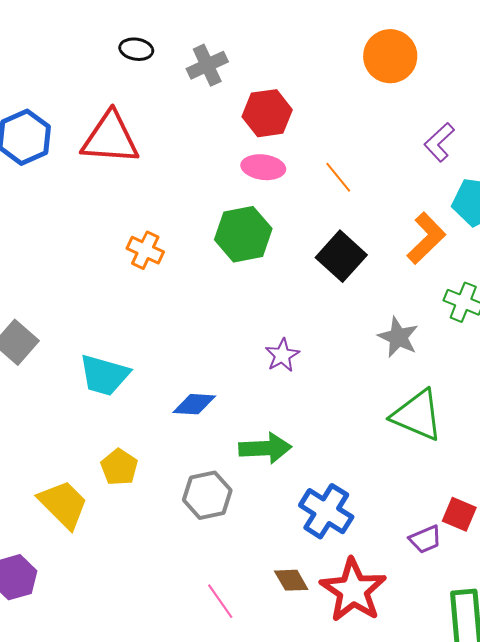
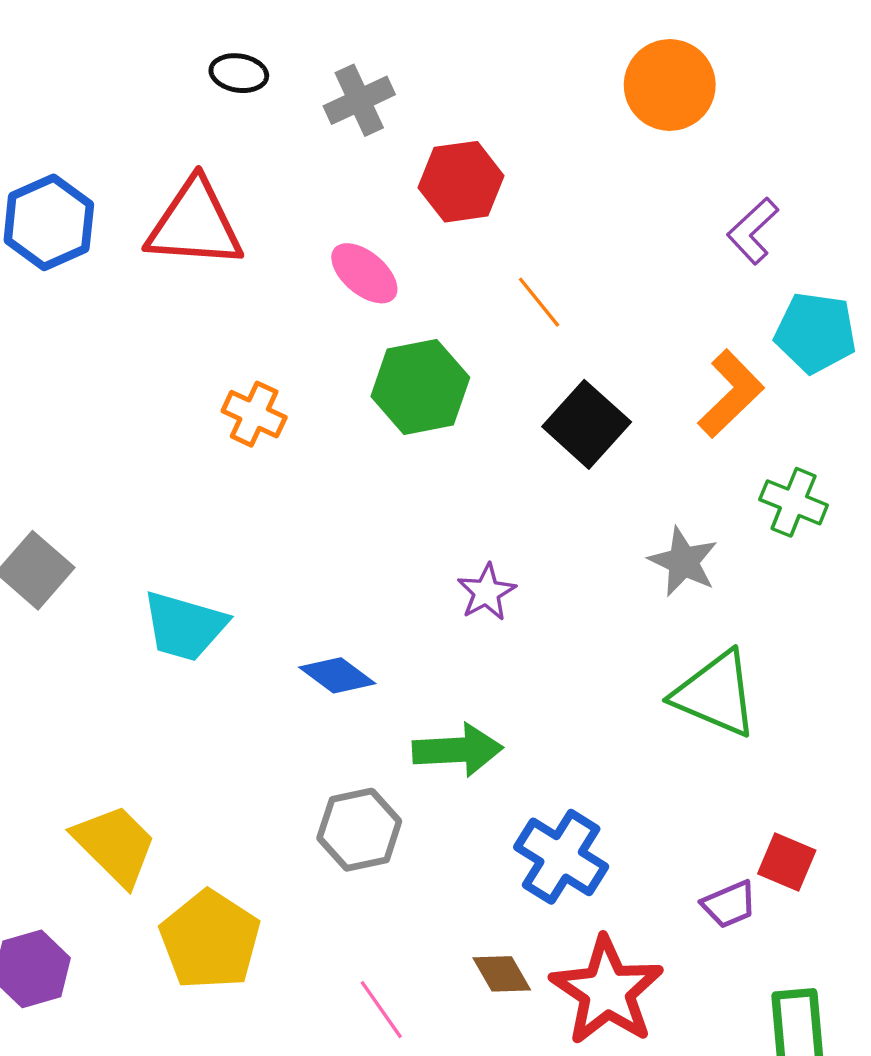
pink ellipse: (263, 167) -> (364, 273), moved, turned 33
orange line: (338, 177) -> (539, 302), moved
blue diamond: (194, 404) -> (337, 675), turned 33
yellow pentagon: (119, 467) -> (210, 940), moved, size x1.6

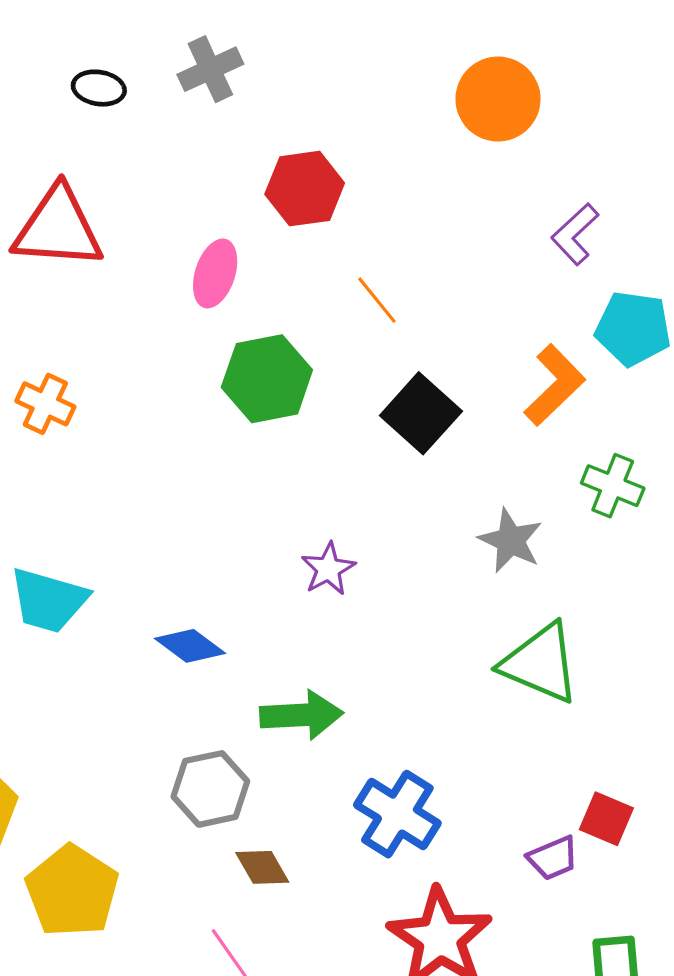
gray cross: (359, 100) -> (210, 69), moved
pink ellipse: (364, 273) -> (215, 273), turned 68
orange cross: (254, 414) -> (45, 404), moved
brown diamond: (502, 974) -> (262, 867), moved

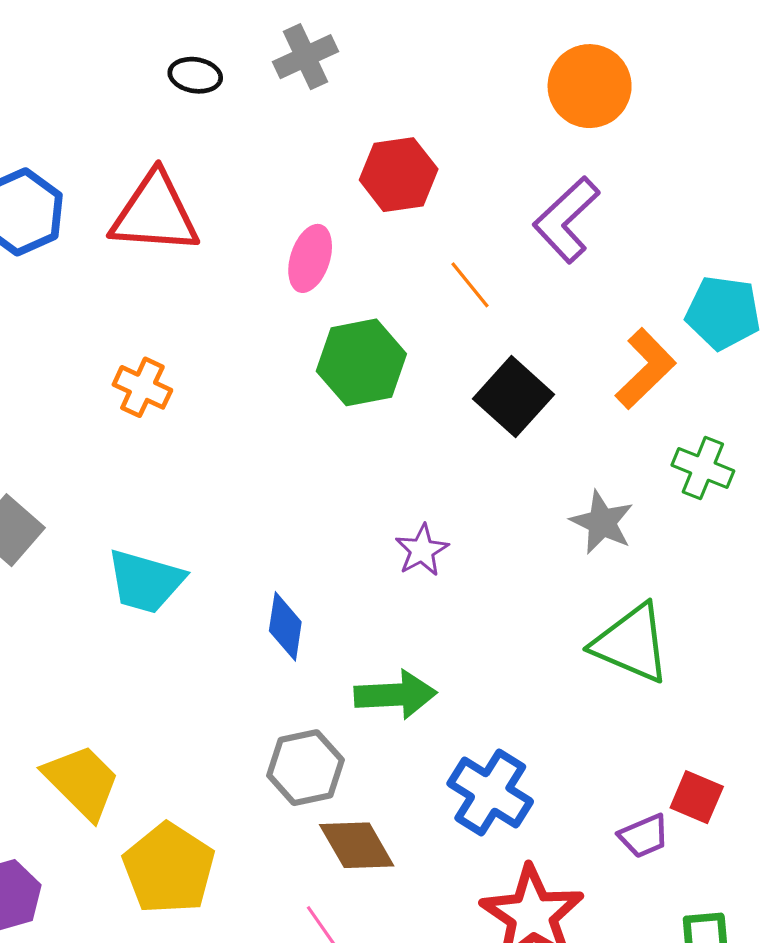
purple L-shape: (575, 234) -> (566, 220), moved, size x1.4
blue diamond: (190, 646) -> (285, 626), turned 62
brown diamond: (262, 867) -> (357, 845), size x1.4

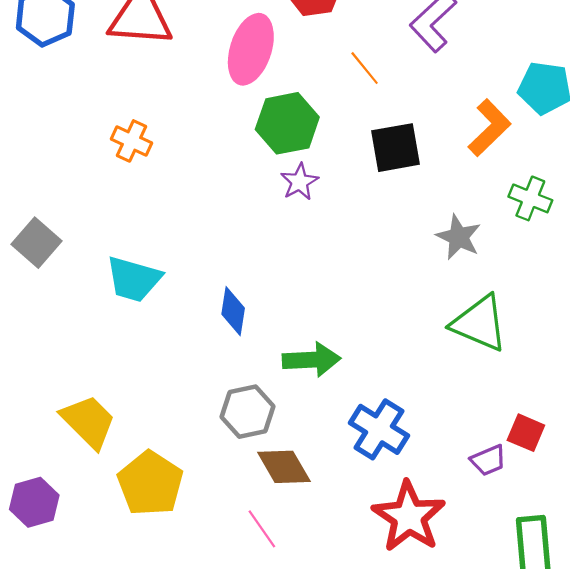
pink ellipse: (310, 258) -> (251, 49), size x1.5
black square: (513, 397) -> (396, 148), turned 38
purple star: (422, 550) -> (299, 182), moved

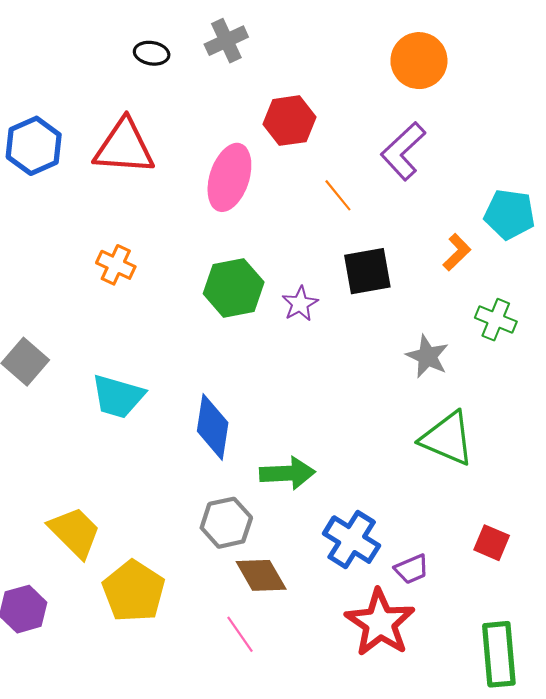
green hexagon: (287, 123) -> (234, 288), moved
orange L-shape: (489, 128) -> (457, 252), size x0.7
purple star: (299, 182) -> (300, 304), moved
blue diamond: (233, 311) -> (213, 427), size x1.4
purple trapezoid: (488, 460) -> (412, 569), moved

